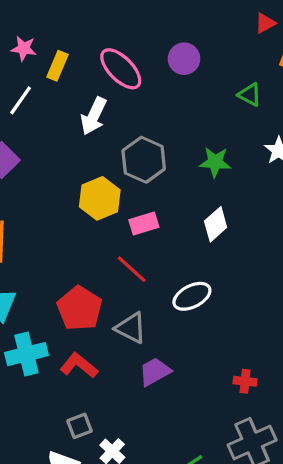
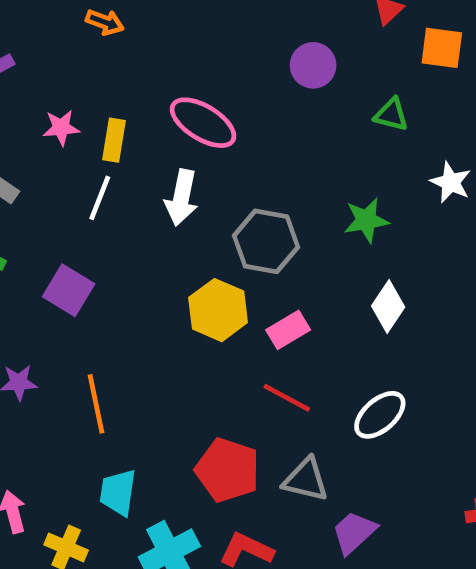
purple circle: (184, 59) -> (313, 65), moved
white line: (21, 100) -> (100, 198), moved

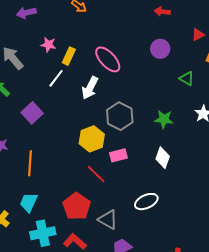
white diamond: (388, 306) -> (163, 158), turned -30
red line: (287, 398) -> (96, 174), moved

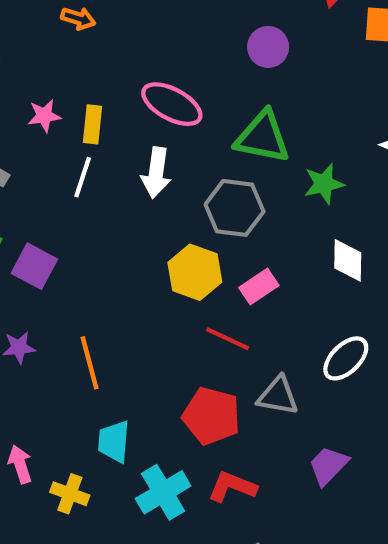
green triangle: (187, 78) -> (263, 137), moved, size x1.8
purple square: (32, 113) -> (34, 266), moved
gray triangle: (108, 220) -> (278, 396), moved

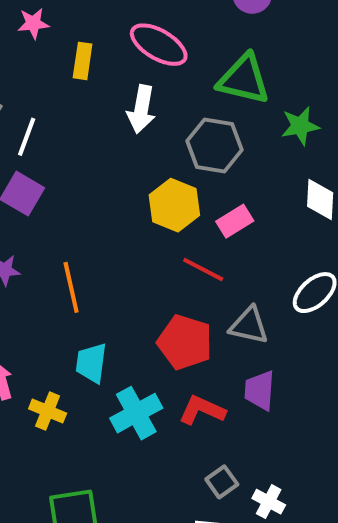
pink star: (44, 116) -> (33, 23), moved
white line: (83, 177) -> (27, 137), moved
purple trapezoid: (328, 466) -> (260, 390), moved, turned -42

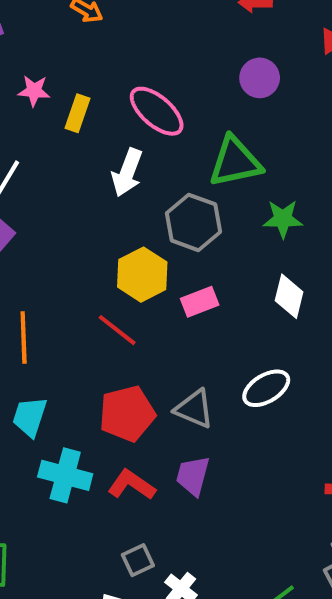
pink star: (33, 23) -> (34, 91), moved
green triangle: (244, 79) -> (235, 162), turned -36
red line: (203, 269) -> (117, 330), moved
red pentagon: (185, 342) -> (127, 414), turned 30
cyan cross: (136, 413) -> (65, 475), turned 33

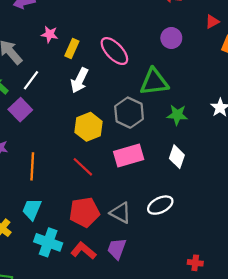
white arrow: (127, 173) -> (79, 80), moved
yellow hexagon: (142, 275) -> (88, 127), moved
pink rectangle: (200, 302) -> (129, 155), size x1.5

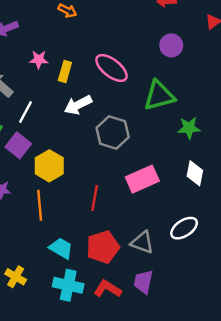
white arrow: (79, 80) -> (78, 105), turned 45
gray hexagon: (129, 113) -> (113, 132), moved
yellow hexagon: (88, 127) -> (49, 166), moved
red line: (83, 167) -> (95, 198), turned 65
cyan trapezoid: (32, 209) -> (61, 248), moved, turned 105

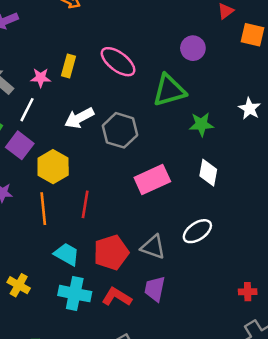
purple circle: (171, 45) -> (193, 48), moved
pink star: (39, 60) -> (41, 78), moved
white arrow: (78, 105) -> (79, 118), moved
red line: (95, 198) -> (85, 204), moved

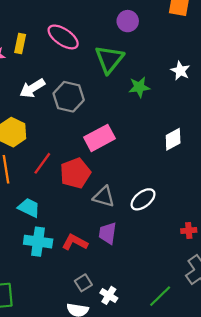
green triangle: (169, 90) -> (109, 59), turned -32
white diamond: (208, 173) -> (173, 139), moved, turned 55
red line: (85, 204) -> (42, 163), turned 30
white ellipse: (197, 231) -> (143, 199), moved
red pentagon: (111, 252) -> (75, 173), moved

